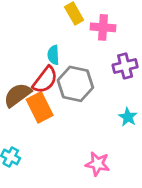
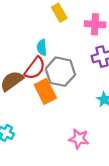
pink cross: (103, 27) -> (95, 24), moved
orange rectangle: (40, 107) -> (45, 91), moved

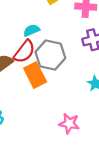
cyan semicircle: (42, 47) -> (31, 30), turned 70

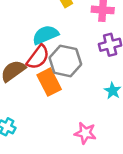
cyan semicircle: (31, 30) -> (45, 35), size x1.5

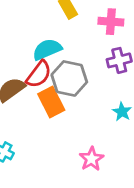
pink star: (85, 133) -> (91, 159), turned 30

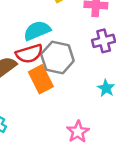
red semicircle: (39, 74) -> (29, 54), turned 36

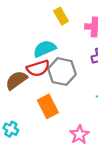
orange rectangle: (41, 79) -> (48, 106), moved

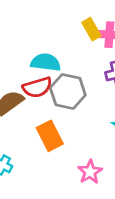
yellow rectangle: (61, 16) -> (91, 29), moved
cyan semicircle: (45, 49) -> (46, 62), turned 30

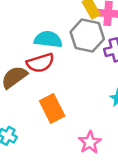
gray hexagon: (68, 91) -> (87, 36), moved

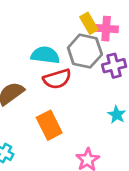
red semicircle: (40, 63) -> (57, 79), moved

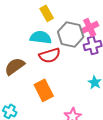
yellow rectangle: (89, 23) -> (47, 13), moved
pink cross: (106, 29) -> (90, 27), moved, turned -30

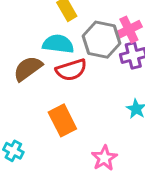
brown semicircle: (15, 66) -> (28, 68), moved

